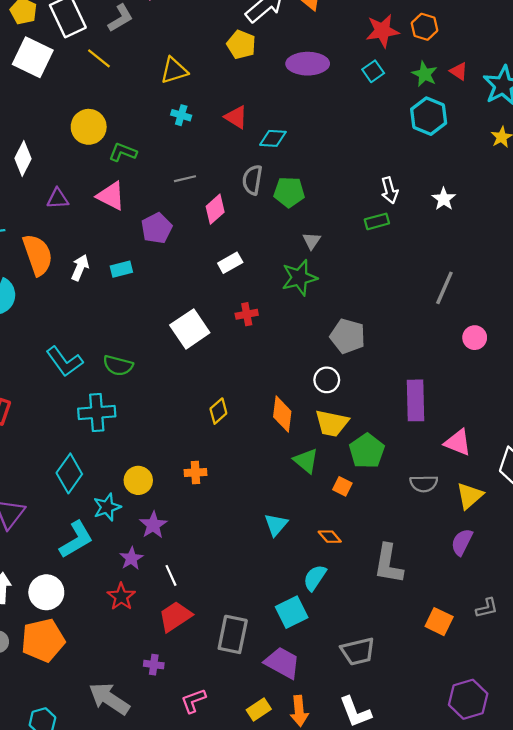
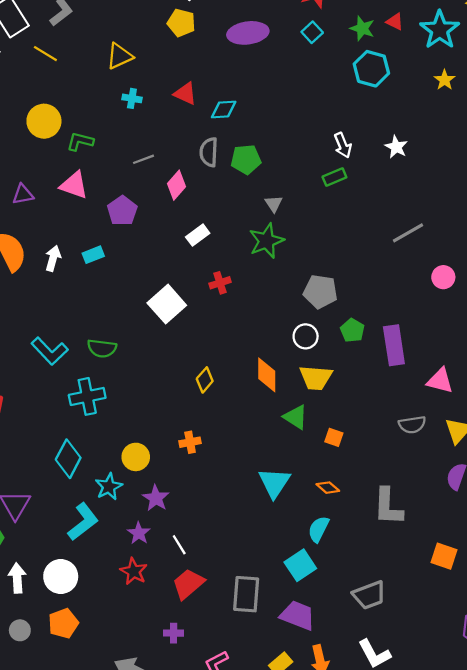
gray line: (444, 288) -> (408, 233), turned 44
green pentagon: (367, 451) -> (352, 330), moved, size x0.7
cyan triangle: (276, 525) -> (274, 483), size x1.4
orange pentagon: (43, 640) -> (63, 623), size x0.7

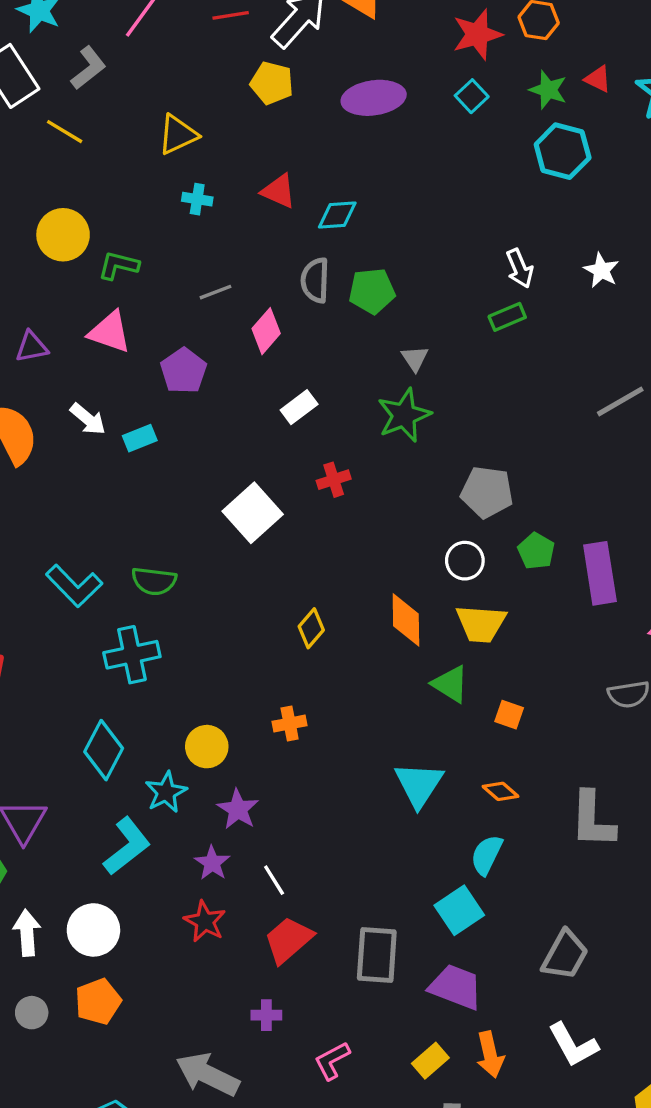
white arrow: (53, 258) -> (88, 419), moved, turned 115
gray trapezoid: (369, 595) -> (565, 955), turned -40

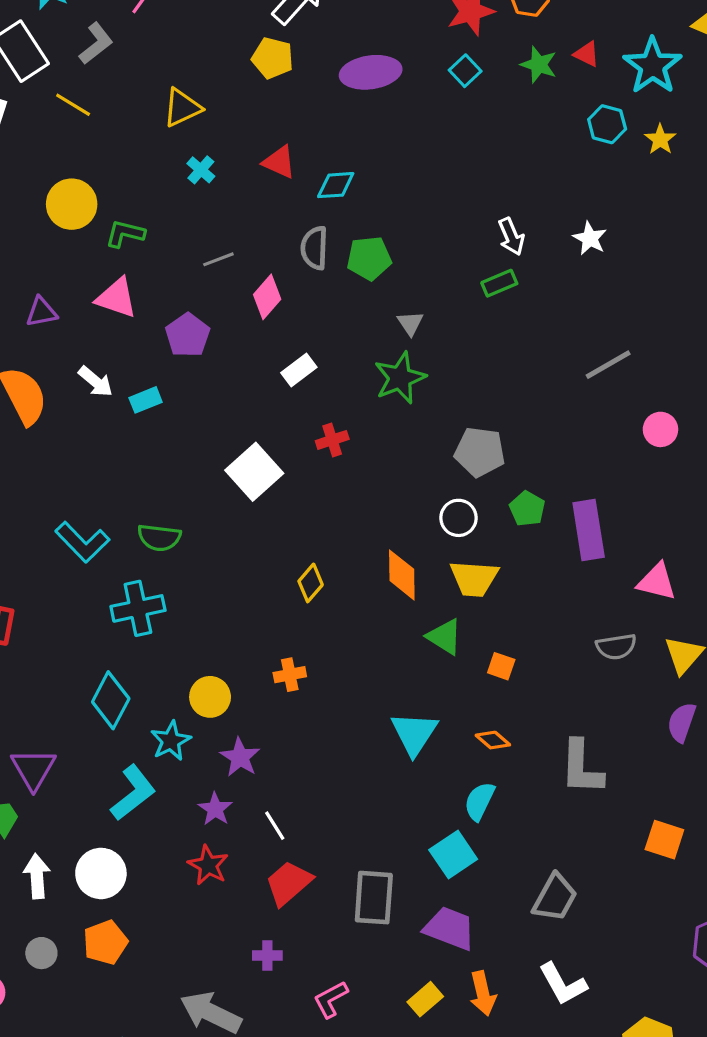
cyan hexagon: (563, 151) -> (607, 124), moved, size x0.7
cyan cross: (197, 199) -> (201, 170), turned 32

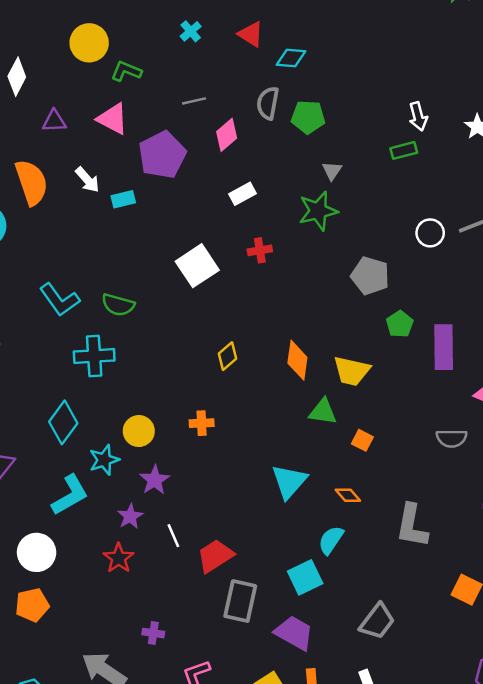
purple pentagon: (188, 335) -> (162, 155), size x1.4
white circle: (459, 518) -> (430, 233), moved
green triangle: (445, 637) -> (323, 412), turned -32
red trapezoid: (289, 883) -> (215, 556), moved

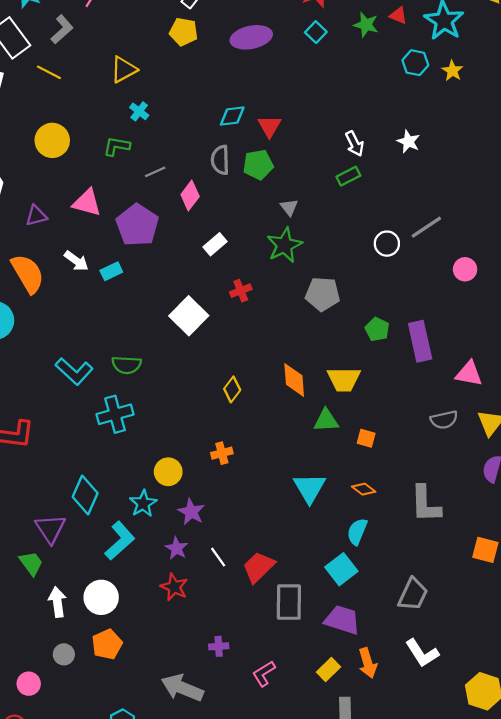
red triangle: (251, 34) -> (269, 126), moved, turned 40
green L-shape: (126, 71) -> (117, 146), moved
gray pentagon: (370, 276) -> (323, 294), moved
cyan diamond: (63, 422) -> (85, 495), moved

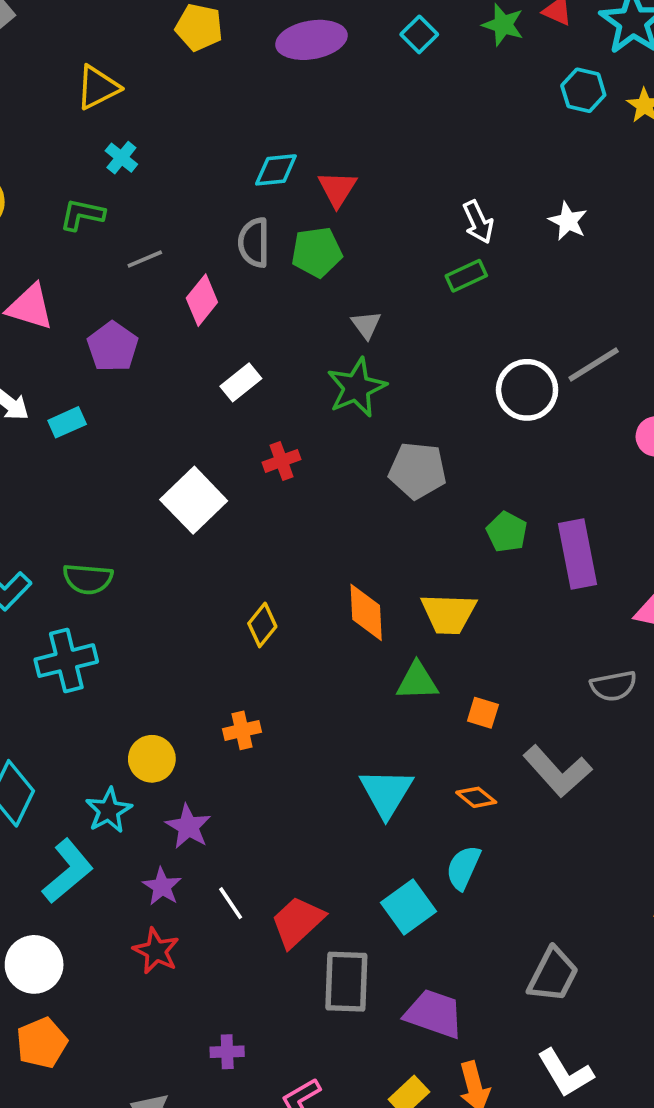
purple pentagon: (137, 225) -> (113, 347), size x0.7
white circle: (387, 244) -> (527, 390), size x1.4
gray L-shape: (425, 504) -> (557, 771), moved, turned -42
cyan square: (341, 569) -> (409, 907), moved

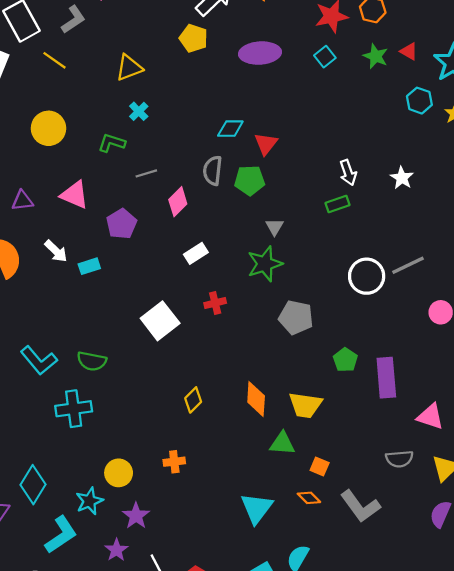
orange diamond: (476, 797) -> (309, 498), moved

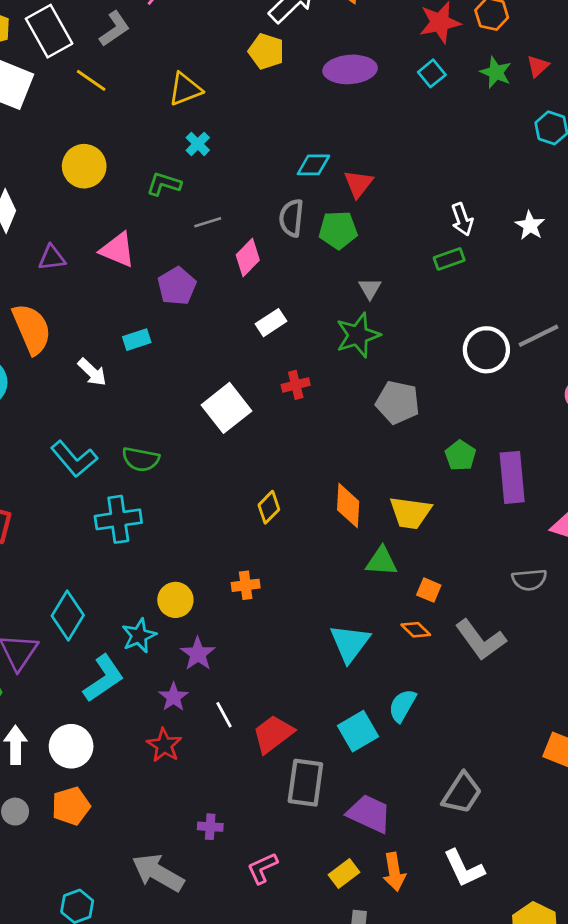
red triangle: (409, 51) -> (538, 66), turned 48
white arrow: (56, 251) -> (92, 372), moved

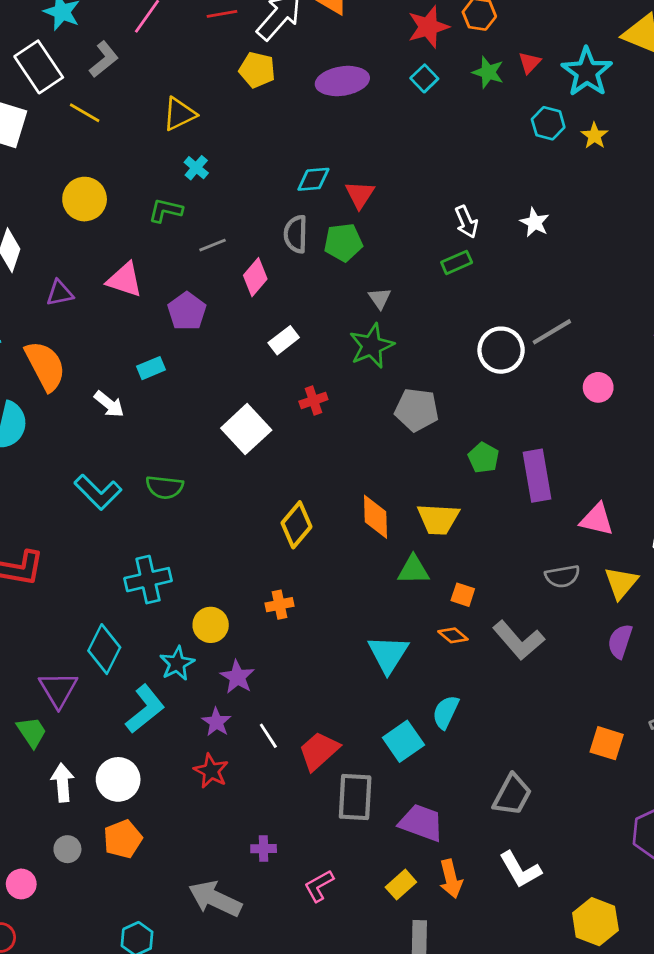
yellow diamond: (269, 507) -> (296, 525), size x1.4
cyan cross: (118, 519) -> (148, 580), moved

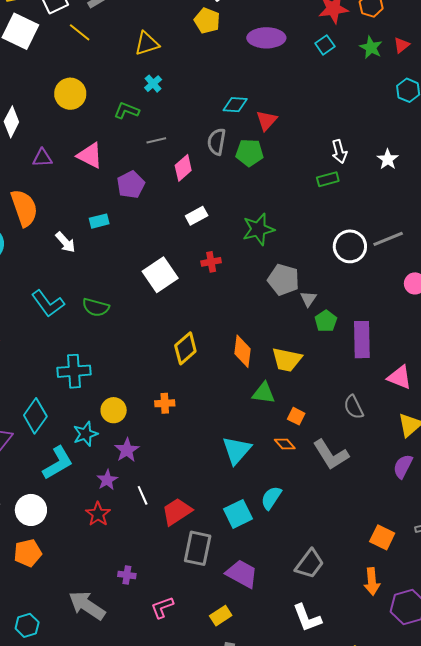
gray triangle: (380, 298) -> (308, 299), moved
gray semicircle: (562, 576) -> (354, 407), moved, turned 65
orange arrow: (451, 879) -> (372, 581), moved

